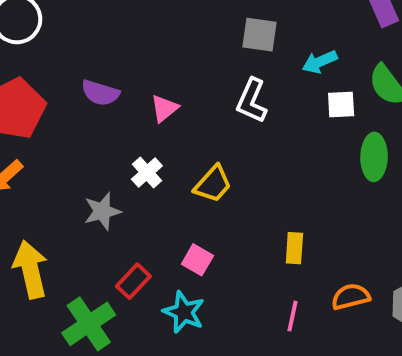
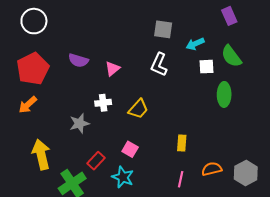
white cross: (147, 172) -> (103, 103), turned 35

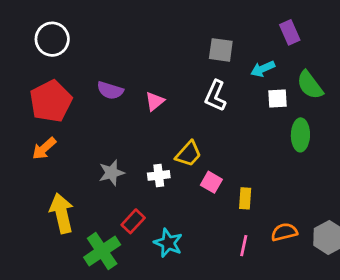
purple rectangle: (229, 16) -> (290, 32), moved
white cross: (103, 103) -> (159, 175), moved
pink square: (130, 149) -> (211, 182), moved

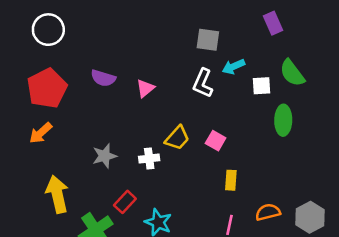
cyan arrow: (263, 69) -> (233, 67), moved
pink square: (211, 182) -> (216, 141), moved

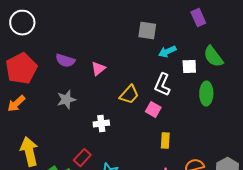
white L-shape: (203, 83) -> (162, 85), moved
yellow trapezoid: (177, 138) -> (129, 95), moved
gray star: (104, 156) -> (66, 100), moved

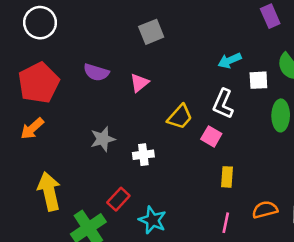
gray square: (147, 31) -> (151, 32), moved, turned -30
gray star: (66, 100) -> (103, 139), moved

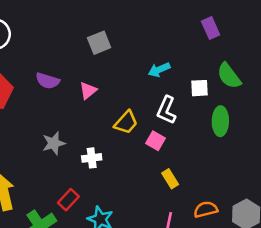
cyan arrow: (230, 61) -> (159, 70), moved
yellow rectangle: (227, 177) -> (170, 179), turned -36

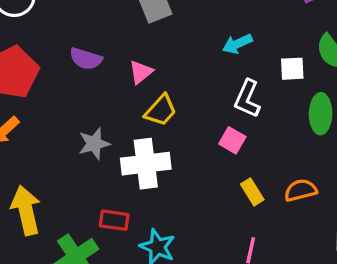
yellow trapezoid: (126, 122) -> (161, 110), moved
white cross: (92, 158) -> (146, 164), size x1.8
red rectangle: (68, 200) -> (114, 220), turned 55
orange semicircle: (206, 209) -> (301, 190), moved

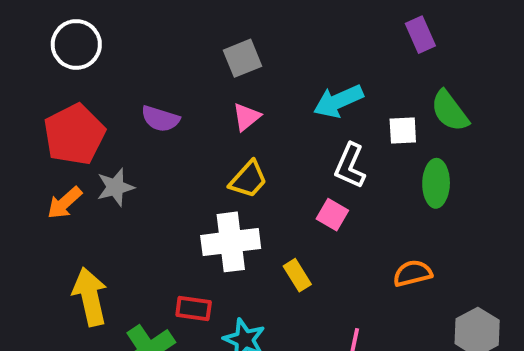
cyan arrow: (237, 44) -> (338, 101), size x1.4
pink triangle: (141, 72) -> (246, 117), moved
gray star: (94, 144) -> (115, 187), moved
yellow rectangle: (252, 192) -> (297, 275), moved

